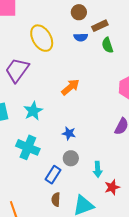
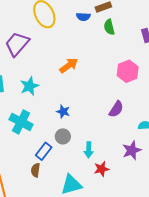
brown semicircle: (56, 199) -> (35, 170), moved

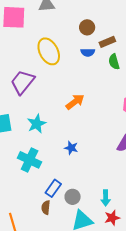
gray circle: (63, 136) -> (73, 197), moved
cyan arrow: (89, 150) -> (106, 198), moved
red star: (101, 169) -> (112, 218), moved

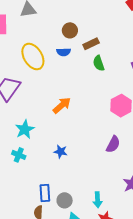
blue semicircle: (88, 52) -> (64, 52), moved
cyan cross: (30, 160) -> (19, 155), moved, size x0.6
blue rectangle: (53, 188) -> (45, 193), turned -36

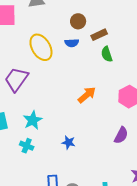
orange arrow: (62, 105) -> (87, 95), moved

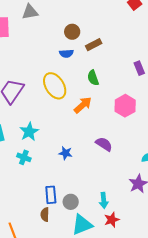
yellow ellipse: (41, 47) -> (55, 86), moved
green semicircle: (107, 54) -> (93, 78), moved
purple semicircle: (121, 135) -> (104, 144), moved, turned -84

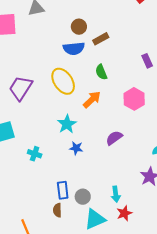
blue semicircle: (66, 53) -> (74, 49), size x1.5
cyan star: (29, 132) -> (67, 124), moved
purple semicircle: (104, 144) -> (114, 138), turned -66

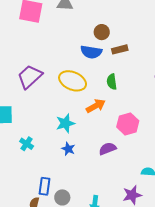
yellow ellipse: (63, 81) -> (73, 81), turned -48
pink hexagon: (134, 99) -> (128, 124), moved

